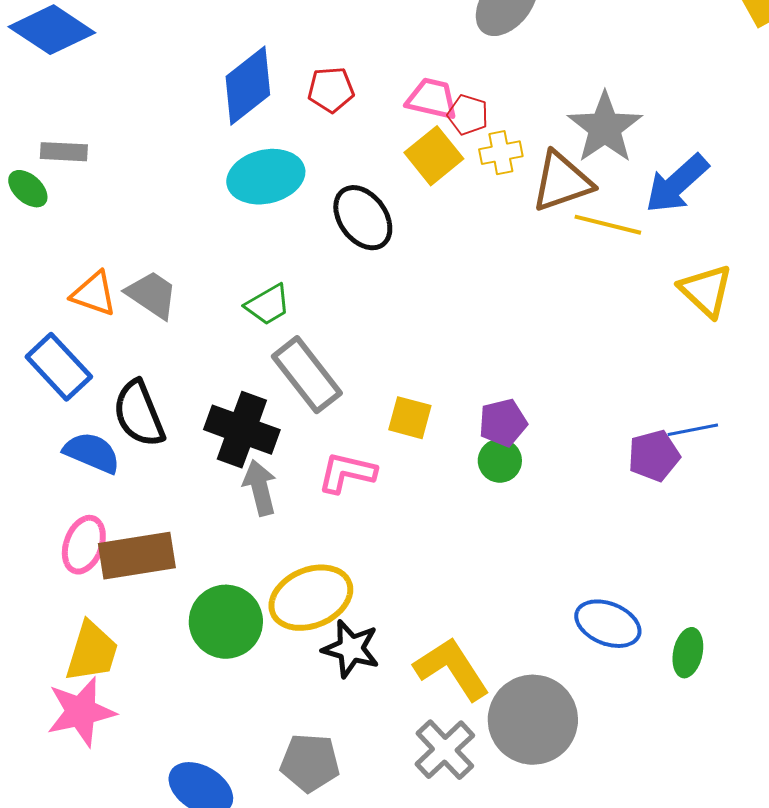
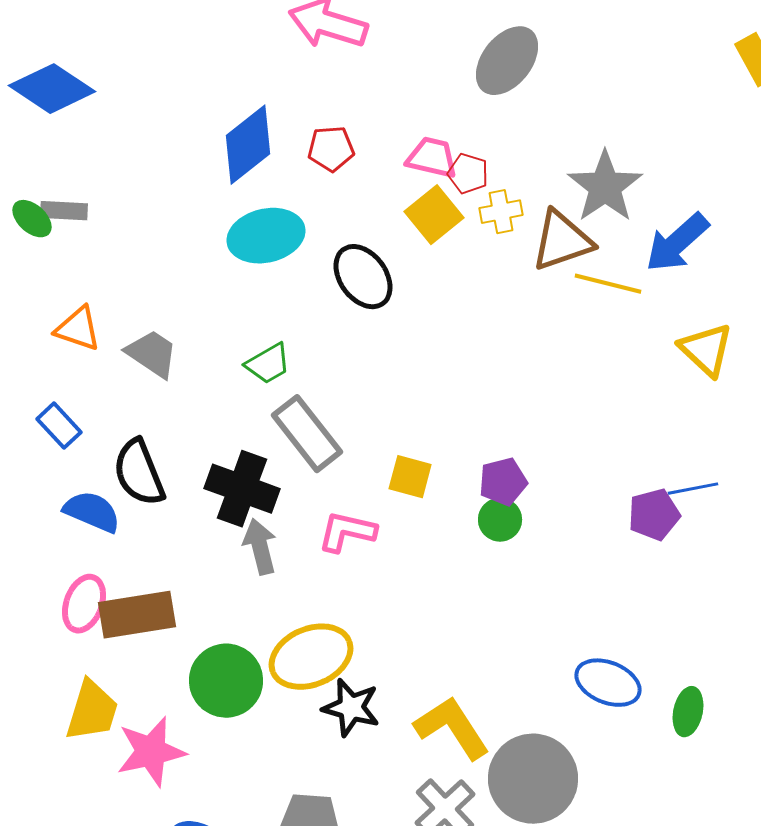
green ellipse: (28, 189) -> (32, 219), moved
orange triangle: (94, 294) -> (78, 329), moved
blue rectangle: (59, 367) -> (59, 426), size x0.7
pink star: (81, 712) -> (151, 752), moved

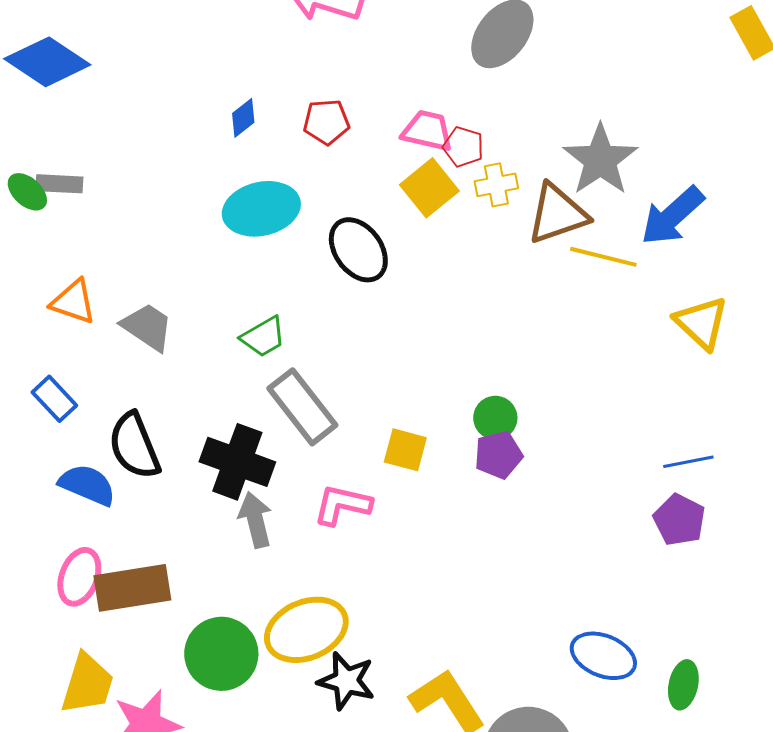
blue diamond: (248, 145) -> (243, 118), size x0.5
purple pentagon: (654, 515) -> (679, 520), moved, turned -30
green circle: (500, 520) -> (495, 418), moved

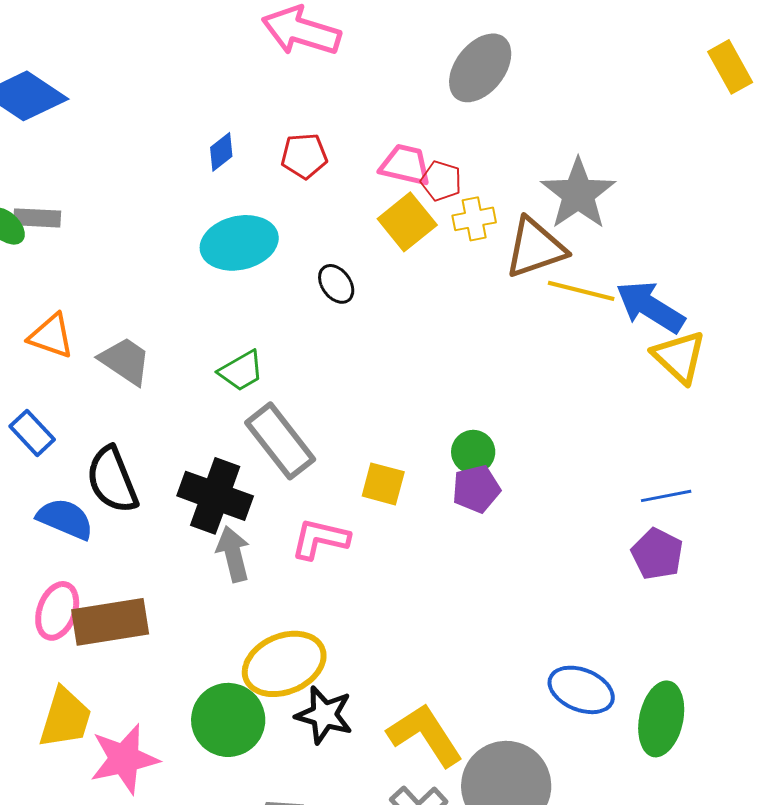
blue arrow: (672, 216) -> (650, 307), moved, turned 74
black ellipse: (358, 250) -> (336, 284), size x0.6
green circle: (221, 654) -> (228, 720), moved
green ellipse: (683, 685) -> (661, 719), size x1.5

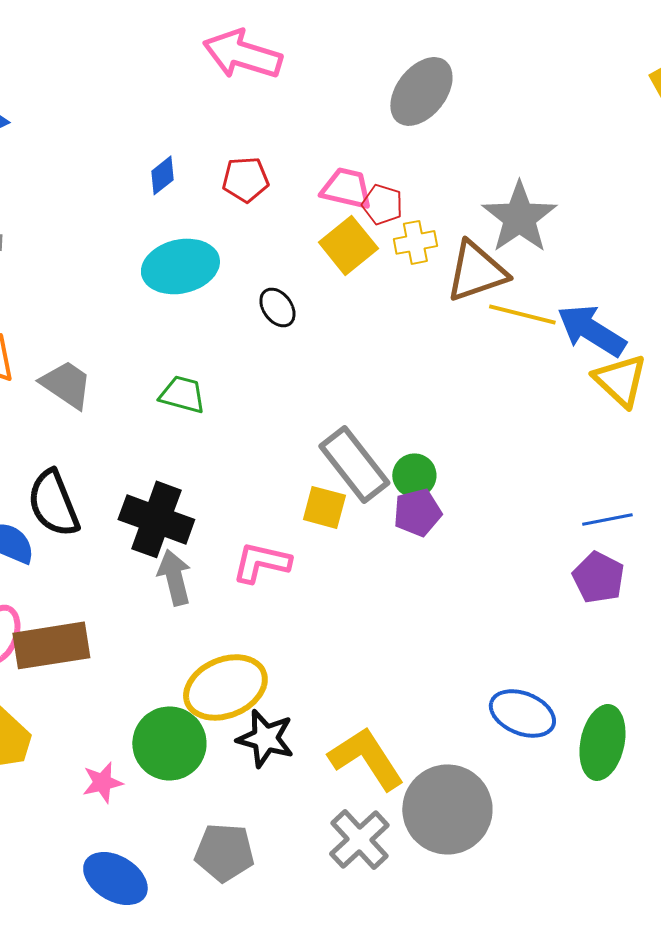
green trapezoid: (241, 371) -> (182, 394), turned -135
gray rectangle: (280, 441) -> (354, 464), moved
pink star: (124, 759) -> (102, 782), moved, size x0.6

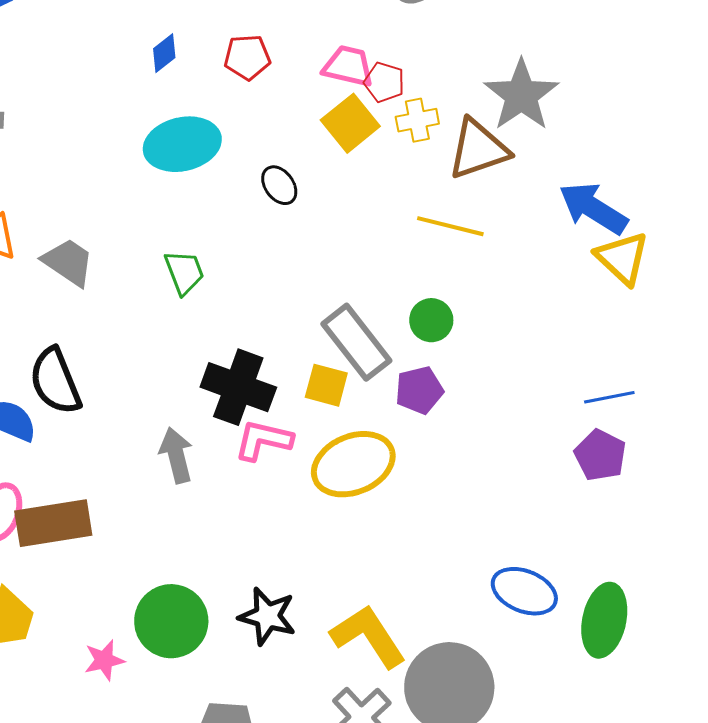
yellow line: (522, 314) -> (450, 226), moved
green trapezoid: (182, 394) -> (184, 272), turned 54
green circle: (414, 475) -> (431, 320), moved
black cross: (156, 519) -> (238, 387), moved
yellow ellipse: (225, 687) -> (353, 464), moved

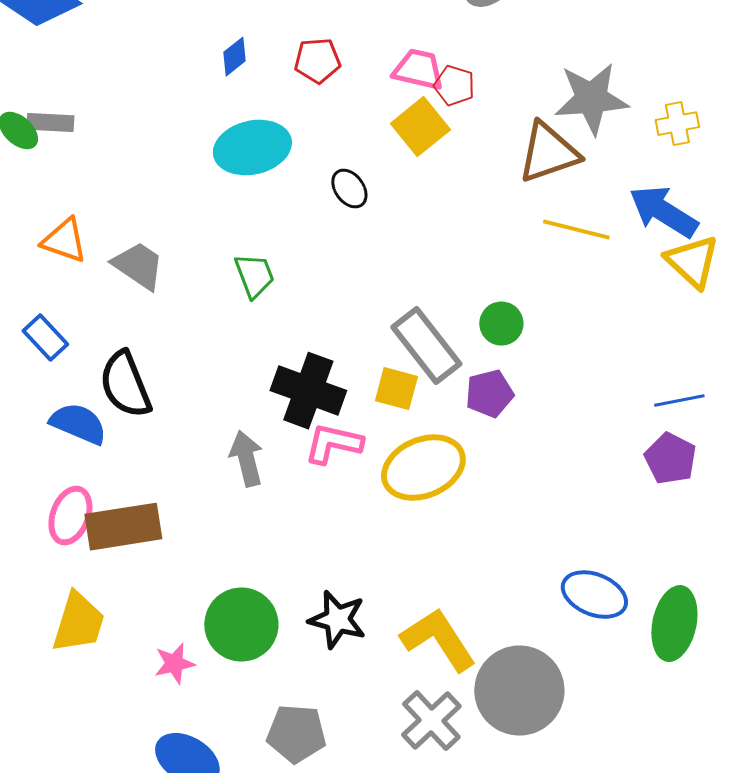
gray star: (521, 95) -> (591, 99), turned 30
yellow cross: (417, 120) -> (677, 124), moved
yellow line: (450, 226) -> (576, 230), moved

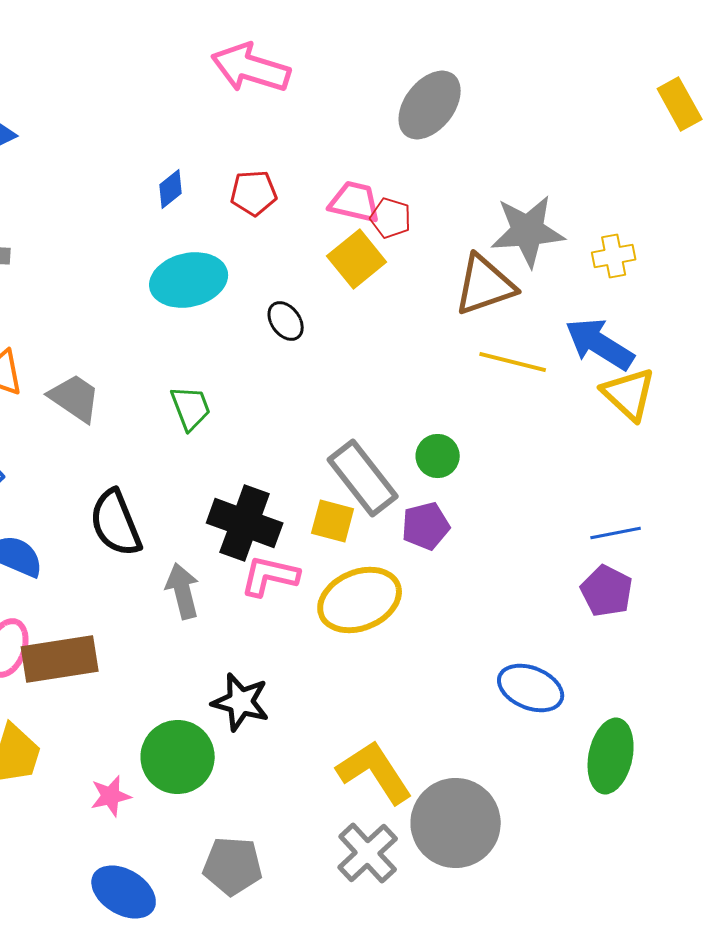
black semicircle: (125, 385) -> (116, 523), moved
blue ellipse: (594, 595) -> (531, 688), moved
black star: (337, 620) -> (241, 702), moved

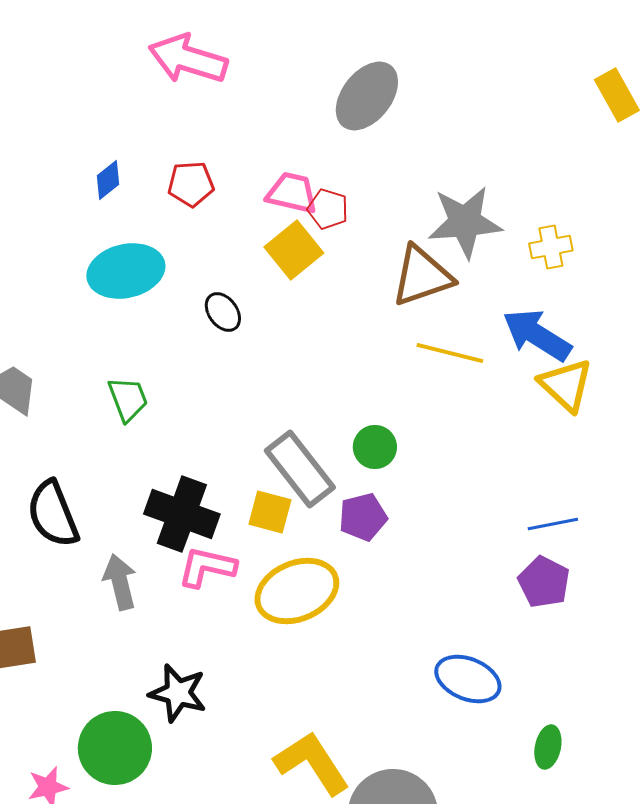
green ellipse: (611, 756) -> (548, 747), size x0.6

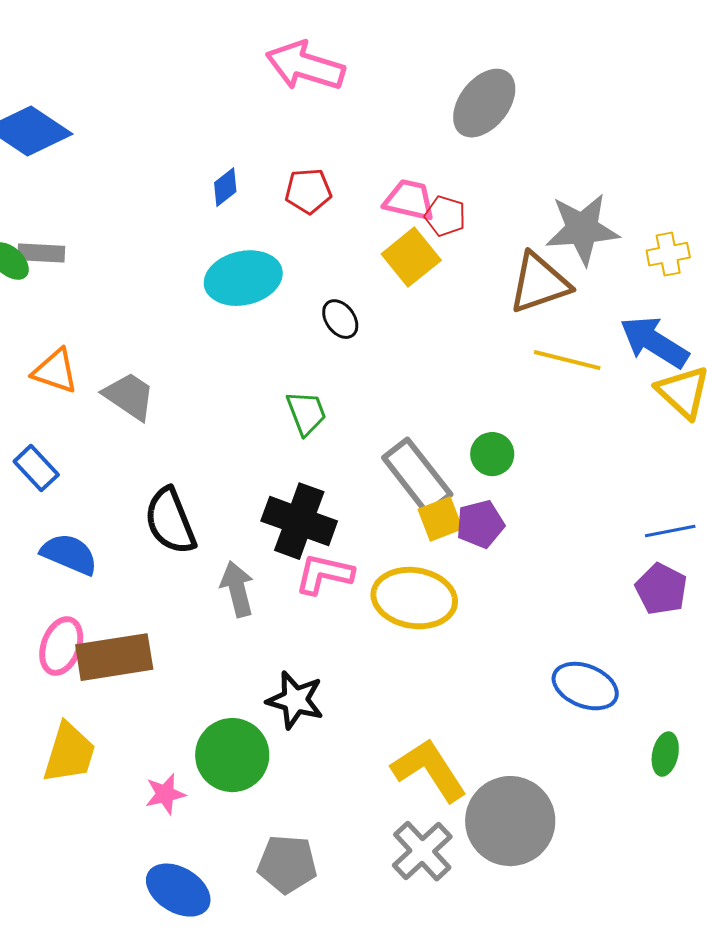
green trapezoid: (128, 399) -> (306, 413), moved
yellow square: (270, 512) -> (440, 519), moved, turned -36
yellow ellipse: (297, 591) -> (414, 598), turned 32

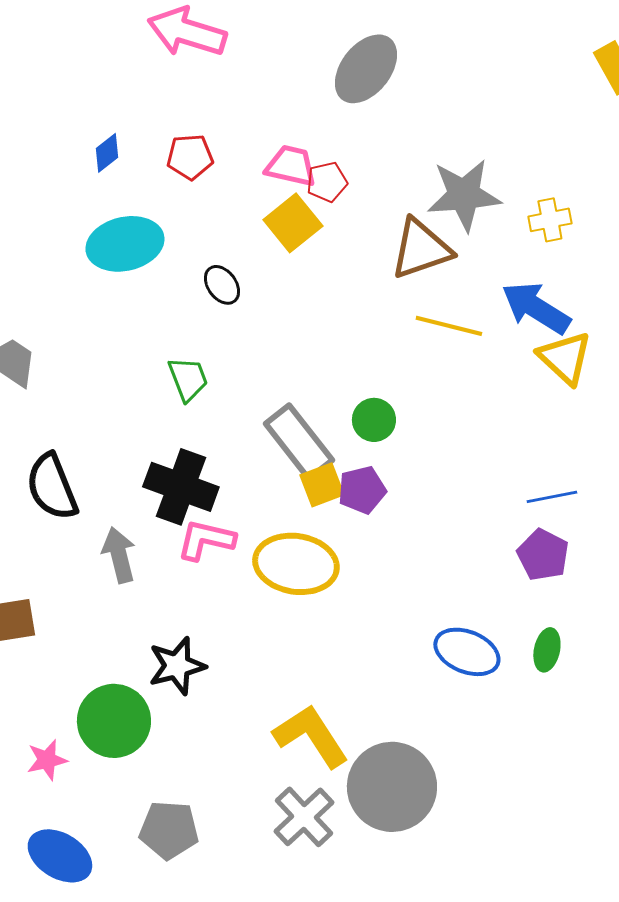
red pentagon: (445, 216) -> (327, 182), turned -30
black star: (295, 700) -> (177, 666), turned -30
green ellipse: (665, 754) -> (547, 650), moved

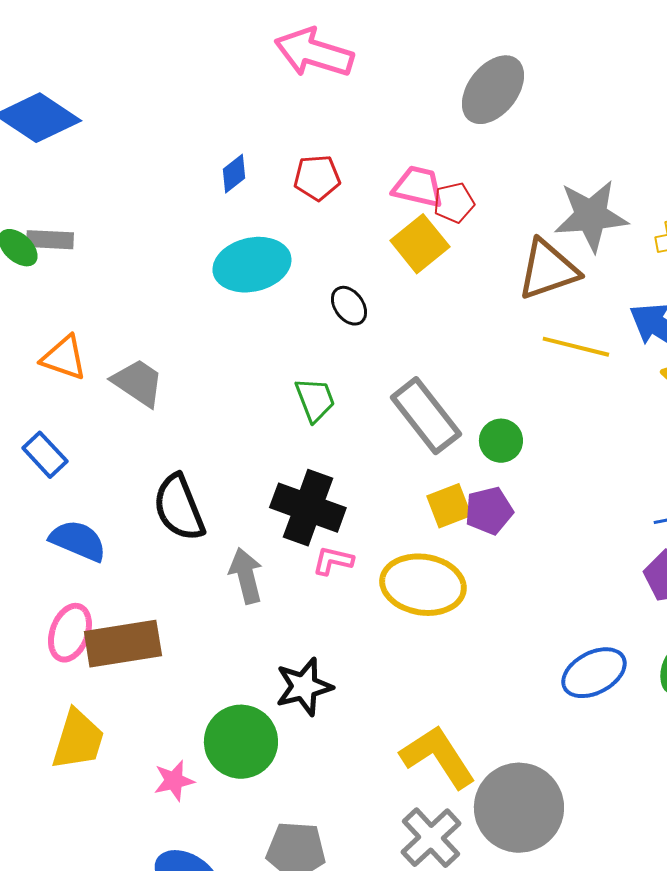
gray rectangle: (299, 442) -> (426, 416), moved
pink L-shape: (206, 540) -> (333, 561), size x0.7
blue ellipse: (467, 652) -> (594, 673), turned -50

